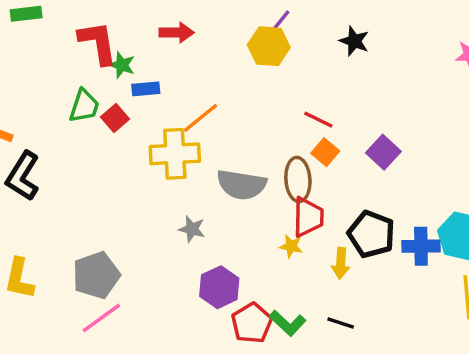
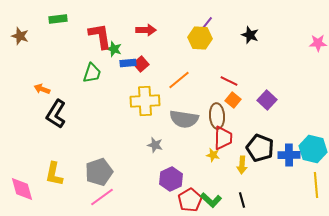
red square: (115, 118) -> (141, 64), moved
orange line: (200, 118) -> (179, 80), moved
black line: (341, 323) -> (242, 200), turned 56

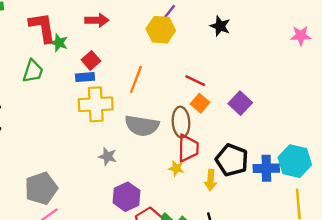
blue rectangle: (128, 63) -> (85, 77), moved
orange line: (179, 80) -> (136, 79), turned -30

